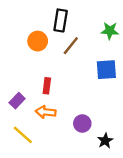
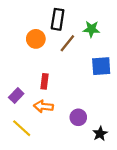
green star: (110, 31) -> (91, 29), moved

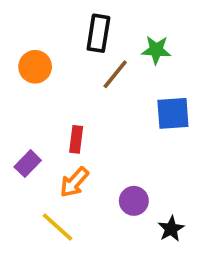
orange circle: (36, 39) -> (35, 67), moved
orange arrow: (43, 106) -> (74, 182), turned -54
yellow line: (22, 128) -> (57, 227), moved

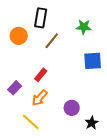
black rectangle: (98, 33) -> (41, 18), moved
brown line: (115, 74) -> (52, 41), moved
red rectangle: (76, 139) -> (41, 75), turned 32

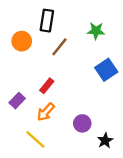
blue square: (93, 61) -> (106, 70), turned -30

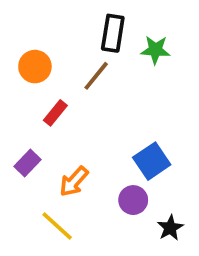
black rectangle: (47, 21) -> (113, 33), moved
blue square: (106, 70) -> (152, 161), moved
red rectangle: (47, 86) -> (55, 113), moved

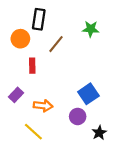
black rectangle: (113, 33) -> (39, 19), moved
red rectangle: (55, 113) -> (32, 66), turned -40
orange arrow: (74, 181) -> (43, 106), turned -126

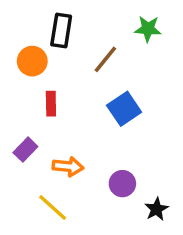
green star: (91, 29) -> (148, 29), moved
brown line: (56, 44) -> (105, 59), moved
blue square: (88, 94) -> (124, 109), moved

